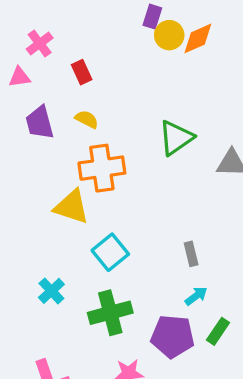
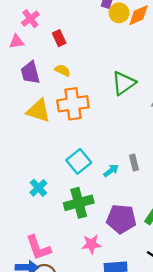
yellow triangle: (72, 207) -> (38, 111), moved
cyan arrow: (196, 296) -> (111, 171), moved

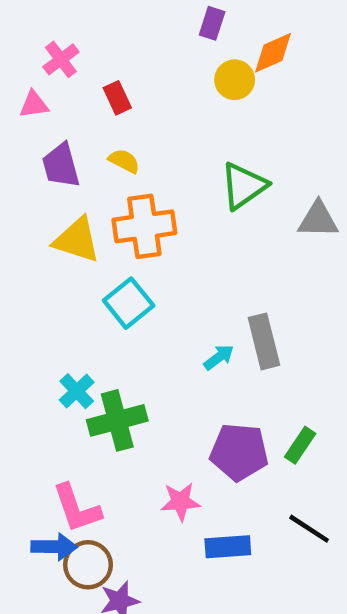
yellow circle: (119, 13) -> (235, 80), moved
cyan square: (79, 161) -> (129, 303), moved
gray rectangle: (134, 163) -> (264, 341), size x1.6
green cross: (79, 203) -> (117, 420), moved

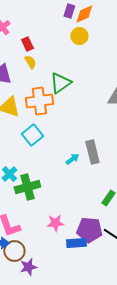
orange diamond: (273, 53) -> (84, 14), moved
yellow semicircle: (124, 161) -> (30, 62), moved, turned 32
green triangle: (244, 186) -> (60, 83), moved
purple pentagon: (239, 452) -> (89, 230), moved

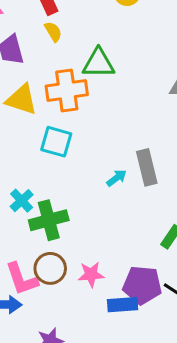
green triangle: (60, 83) -> (98, 63), turned 35
cyan square: (32, 135) -> (56, 142), turned -35
brown circle: (14, 251) -> (50, 268), moved

